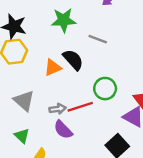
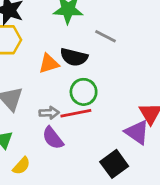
black semicircle: (73, 60) -> (74, 57), turned 140
green circle: (105, 89) -> (84, 92), moved

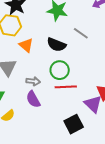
orange triangle: (49, 64) -> (26, 45), moved, turned 49
red line: (76, 113) -> (66, 87), moved

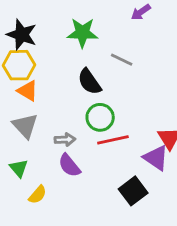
orange triangle: (26, 45) -> (28, 91), moved
black semicircle: (56, 45) -> (89, 82), turned 42

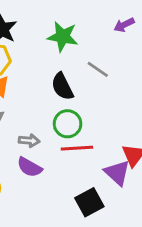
purple semicircle: (69, 165) -> (30, 167), turned -30

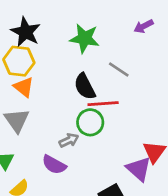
gray arrow: (29, 141) -> (69, 140), moved, turned -30
red line: (77, 148) -> (103, 104), moved

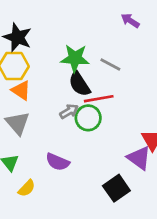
purple arrow: (144, 26) -> (130, 21), turned 66
green star: (85, 38) -> (75, 58), moved
gray arrow: (69, 140) -> (69, 111), moved

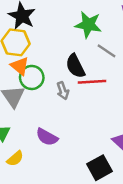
green star: (75, 58) -> (88, 25), moved
gray arrow: (69, 111) -> (63, 91), turned 96
green circle: (88, 118) -> (32, 77), moved

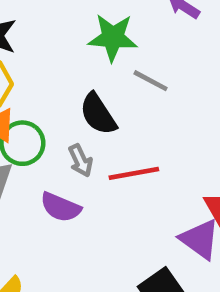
red line: (92, 82) -> (134, 173), moved
purple semicircle: (47, 137) -> (61, 207), moved

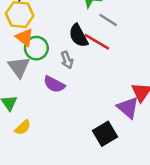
red line: (134, 173) -> (97, 42), moved, turned 36

